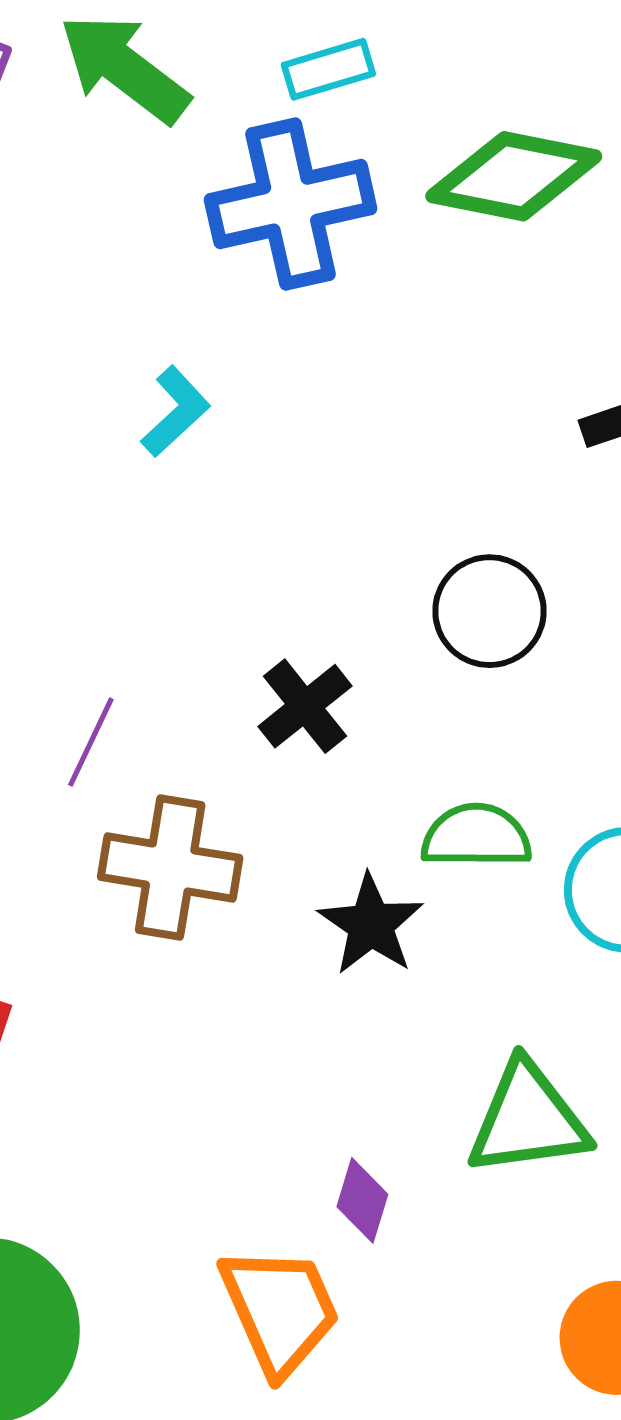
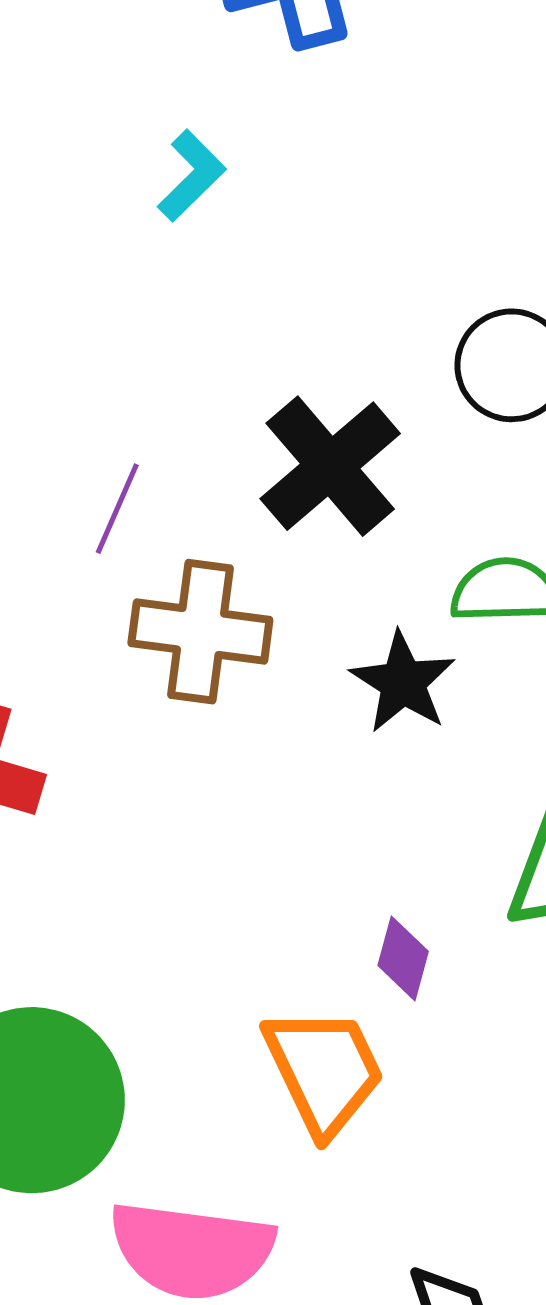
black cross: (305, 706) -> (330, 466), size x1.5

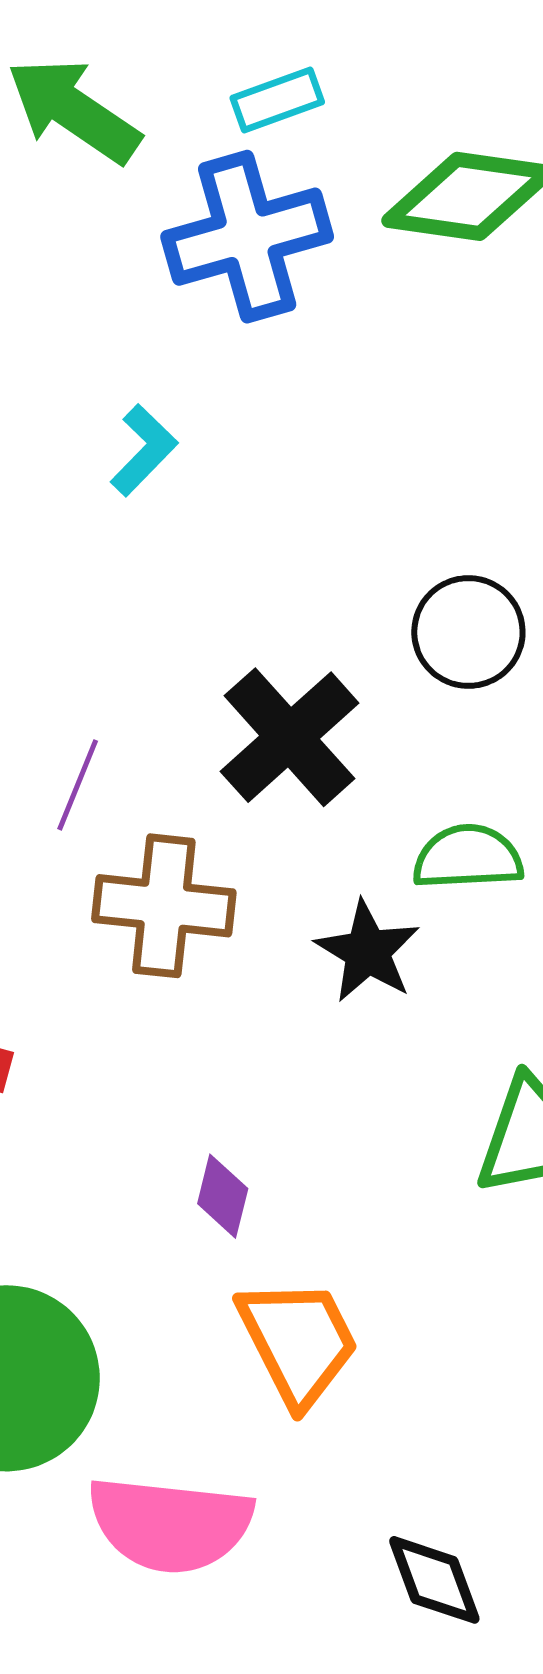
purple diamond: (403, 958) -> (223, 1196), moved

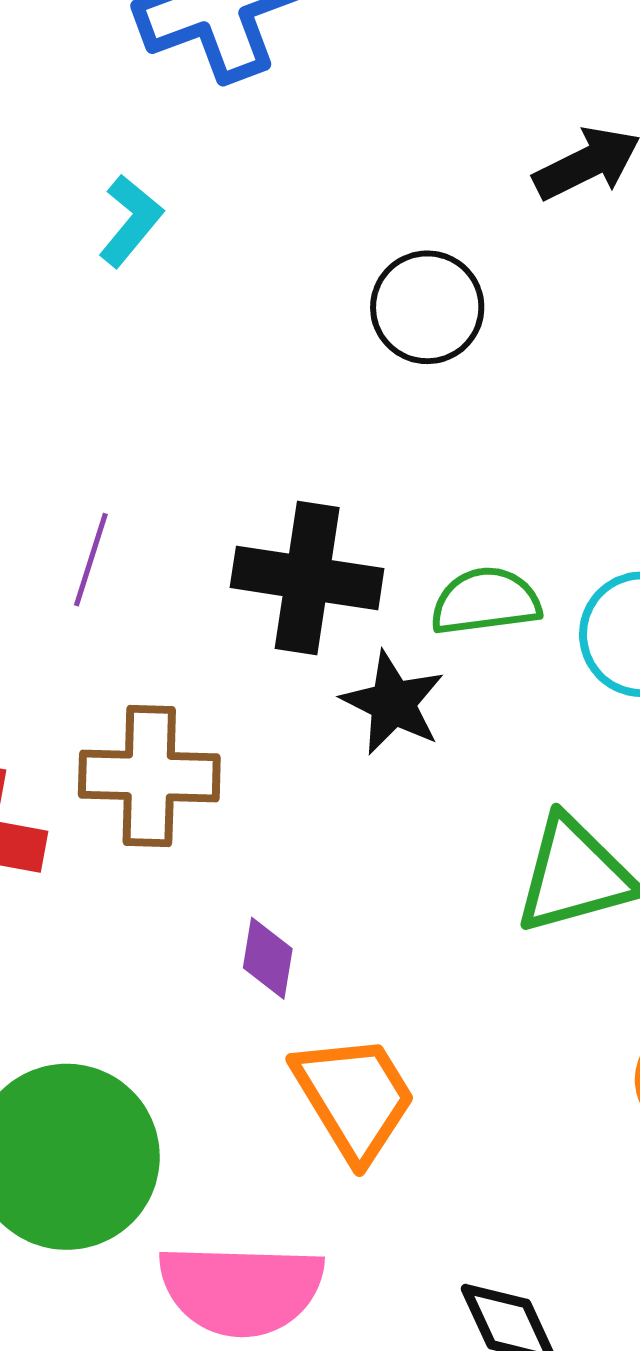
black circle: (468, 632) -> (427, 307), moved
black cross: (290, 737) -> (307, 578), moved, turned -35
brown cross: (164, 906) -> (149, 776), moved

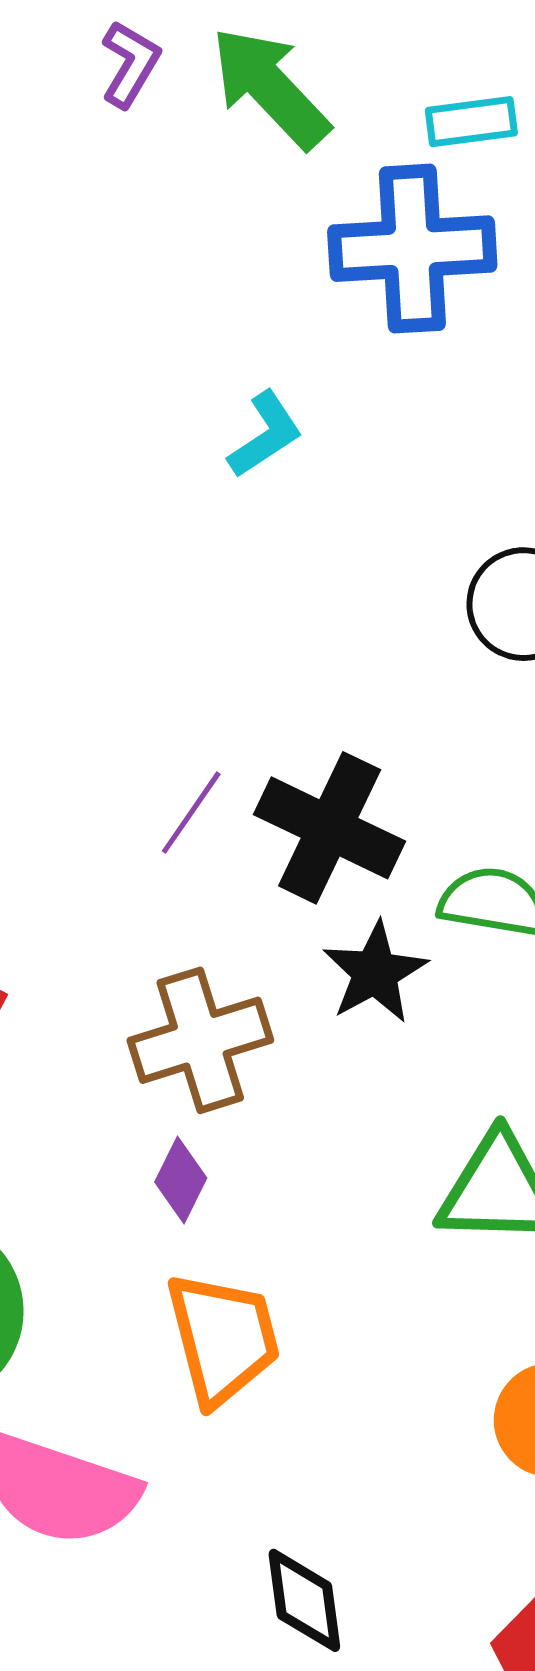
purple line: (91, 560) -> (191, 813), moved
brown cross: (149, 776) -> (200, 1040), moved, turned -36

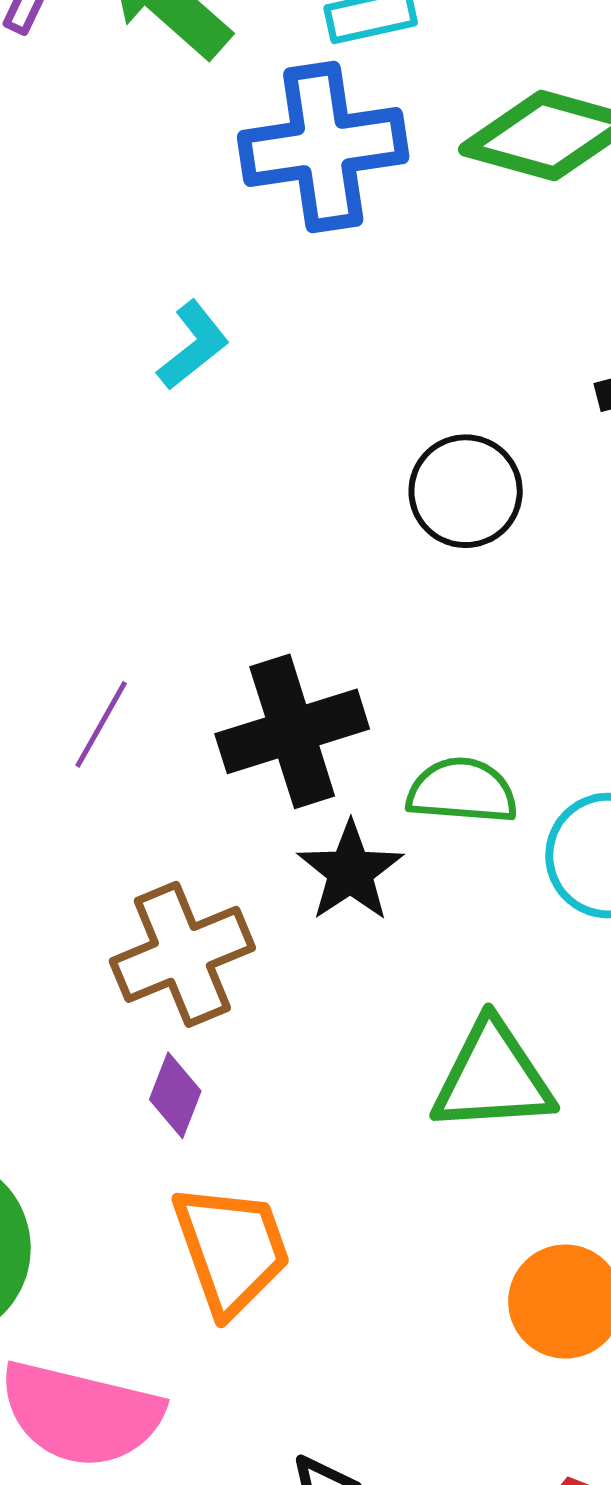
purple line: (191, 813) -> (101, 724), moved
black cross: (330, 828) -> (292, 731), turned -38

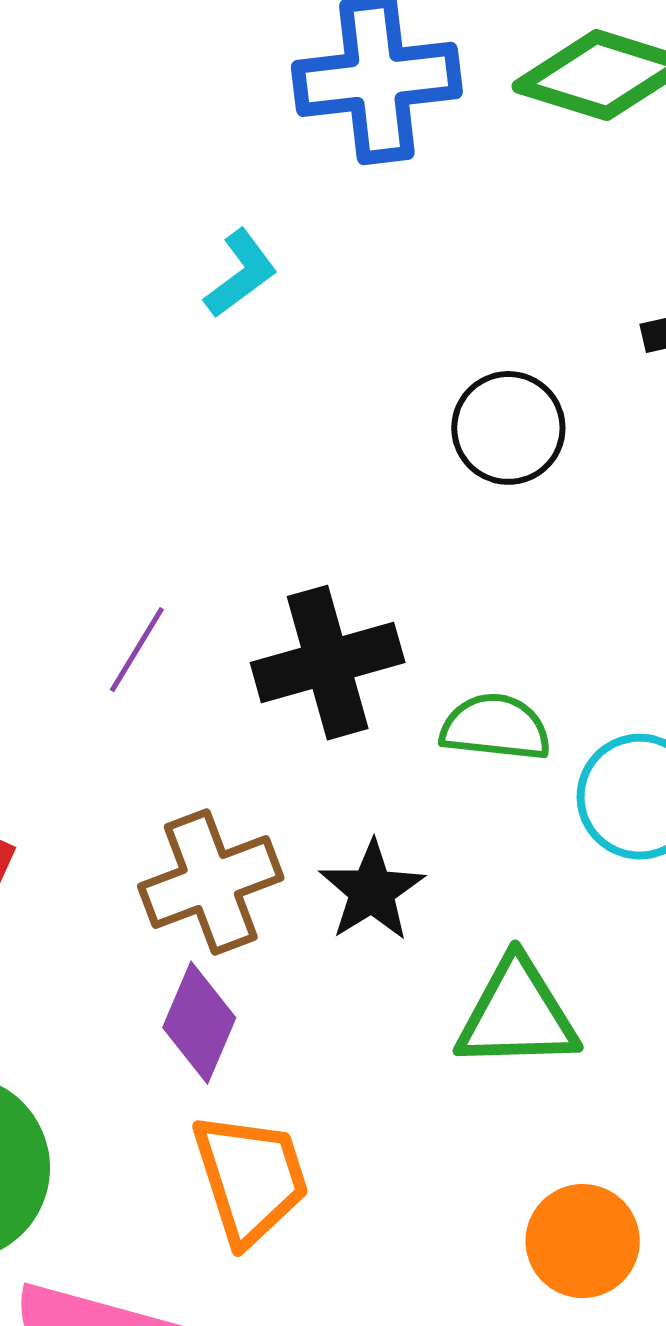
black star: (350, 871) -> (372, 891), moved
purple diamond: (175, 1095) -> (199, 1023), size x1.4

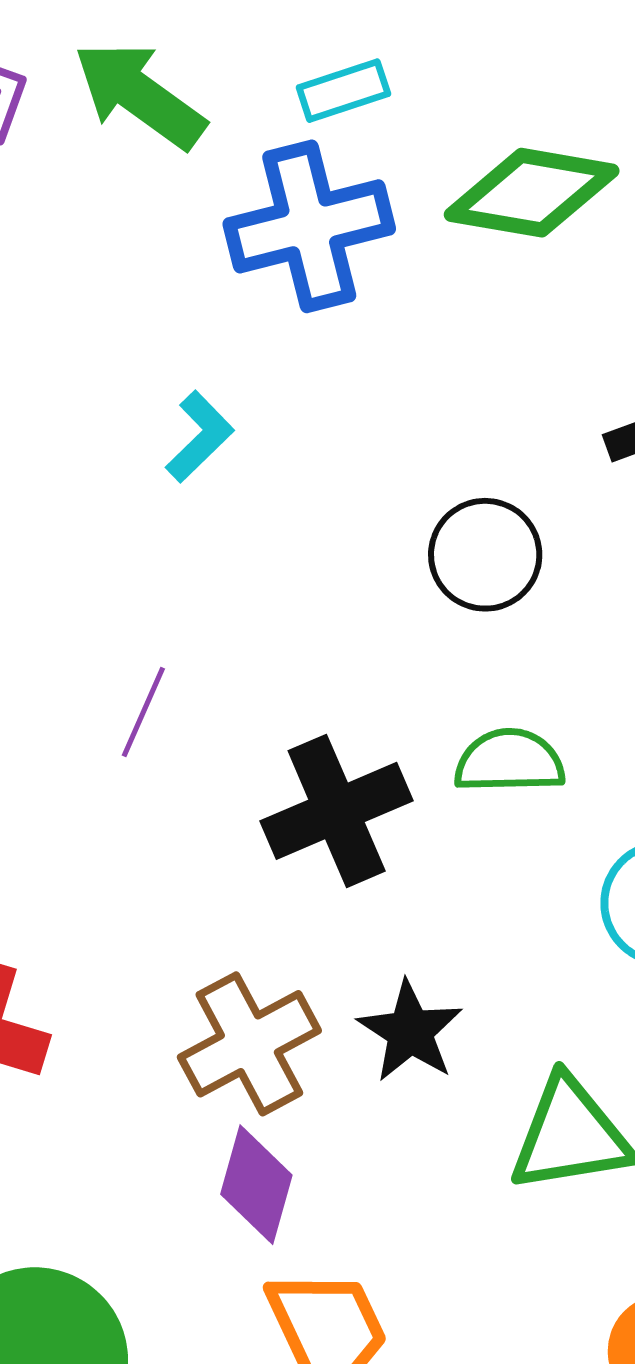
purple line: (137, 650) -> (143, 712), moved
green semicircle: (495, 727) -> (510, 761), moved

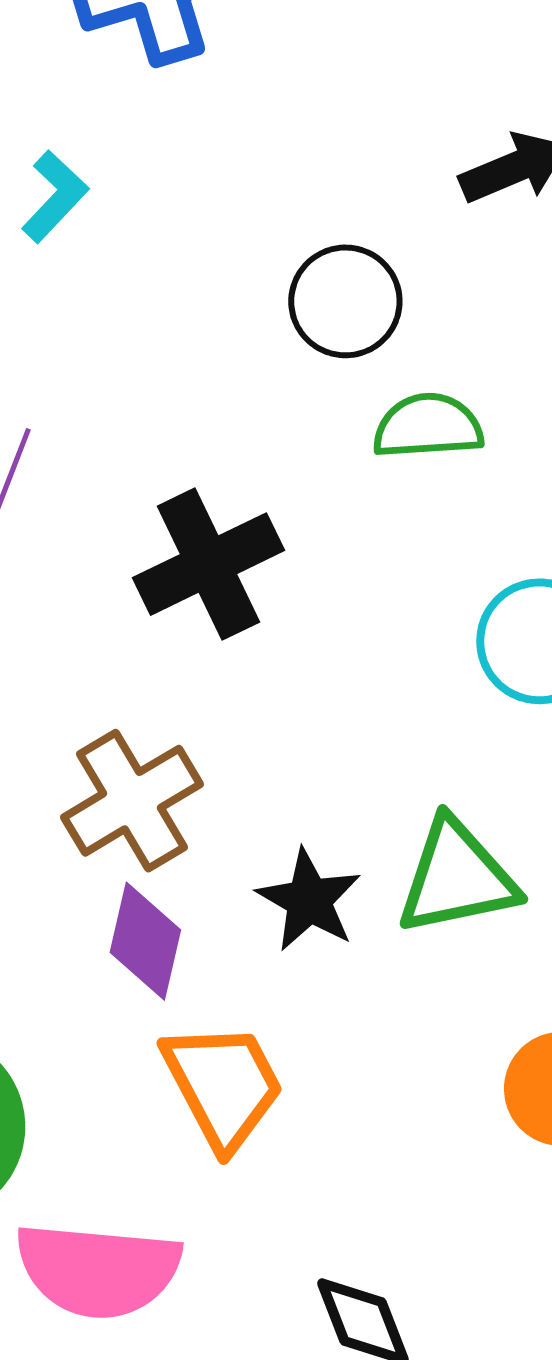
green semicircle: (510, 761) -> (428, 426), moved
black star: (410, 1031) -> (309, 900), moved

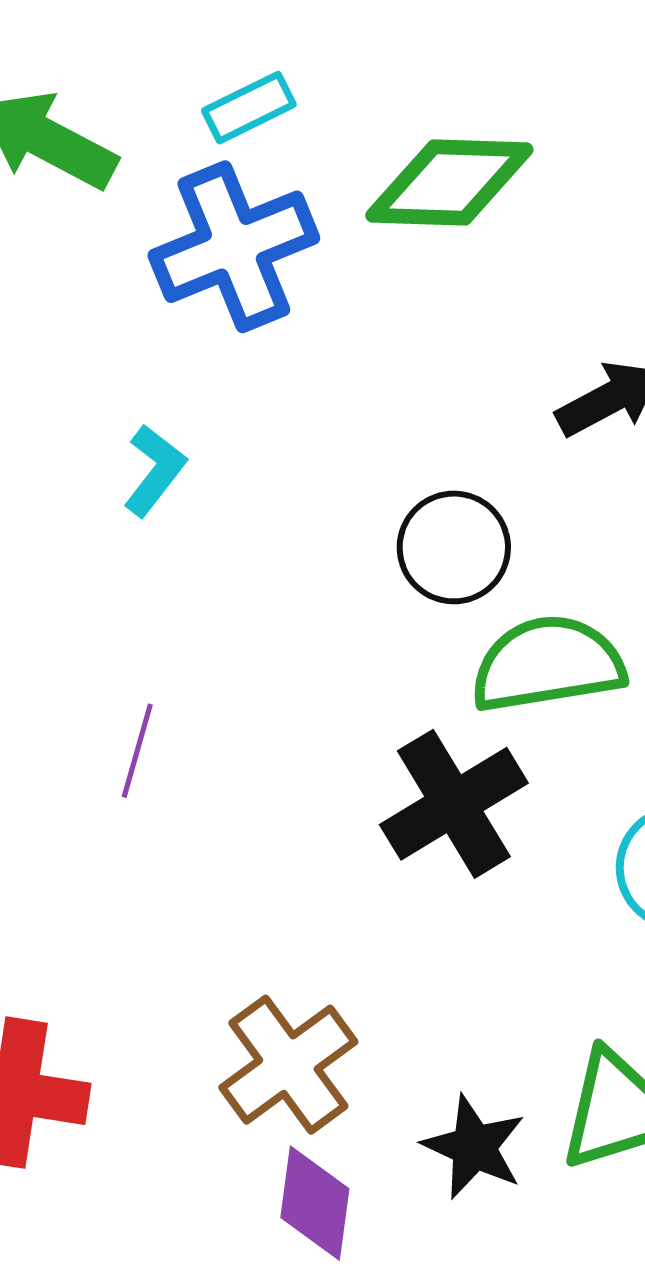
green semicircle: (428, 426) -> (548, 664), size x1.4
black cross: (209, 564) -> (454, 804), moved

